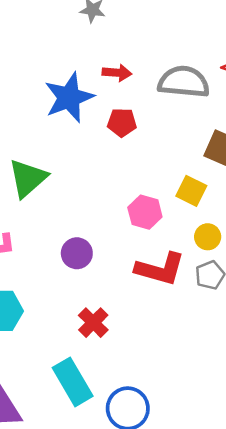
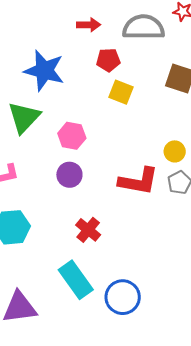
blue star: (69, 97) -> (44, 71), moved, turned -30
red pentagon: (122, 122) -> (108, 60), moved
yellow square: (191, 191) -> (121, 92), moved
pink hexagon: (145, 212) -> (72, 136), moved

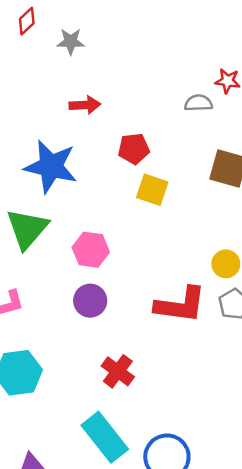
red arrow: (89, 25) -> (85, 105), moved
gray semicircle: (144, 27) -> (198, 103), moved, size x0.5

